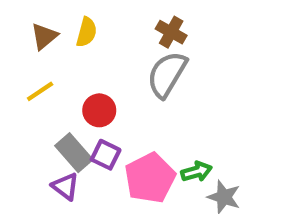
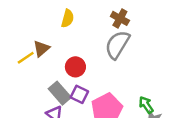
brown triangle: (44, 36) -> (41, 49), moved
yellow line: (40, 91) -> (26, 58), moved
green arrow: (196, 172) -> (146, 105), moved, turned -108

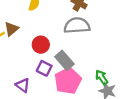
gray semicircle: (117, 45) -> (77, 25), turned 55
gray rectangle: (60, 93) -> (64, 60), moved

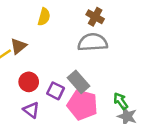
red circle: (41, 45) -> (29, 82), moved
pink pentagon: (68, 81) -> (82, 105), turned -30

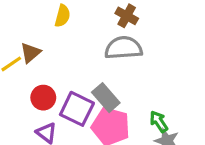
purple square: (56, 91) -> (77, 109), size x1.5

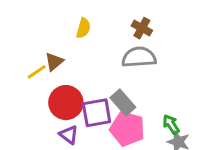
red circle: (43, 98) -> (66, 103), size x1.5
purple square: (77, 109) -> (97, 113), turned -36

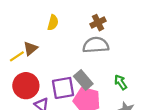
brown cross: (142, 28) -> (98, 23), turned 35
red circle: (66, 103) -> (26, 86), moved
green arrow: (171, 124) -> (121, 82), moved

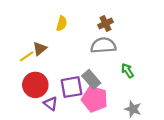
green arrow: (121, 82) -> (127, 71), moved

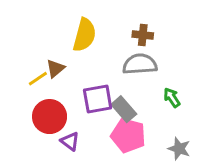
yellow semicircle: (62, 23) -> (84, 35), size x1.6
brown cross: (105, 23) -> (143, 35), turned 32
purple square: (72, 87) -> (98, 99), moved

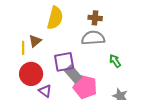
yellow line: (38, 79) -> (23, 48), turned -56
gray rectangle: (124, 109) -> (73, 74), moved

